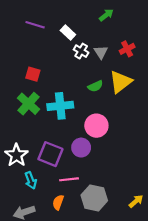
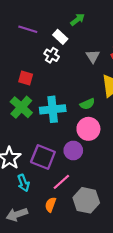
green arrow: (106, 15) -> (78, 19), moved
white cross: (81, 51) -> (52, 55), moved
green semicircle: (95, 86) -> (87, 104), moved
pink line: (69, 179) -> (61, 182), turned -36

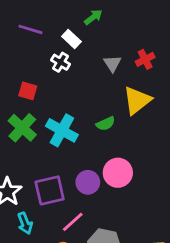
cyan cross: (53, 109) -> (62, 130), turned 35
pink circle: (88, 129) -> (118, 173), moved
purple square: (43, 157) -> (50, 190), turned -35

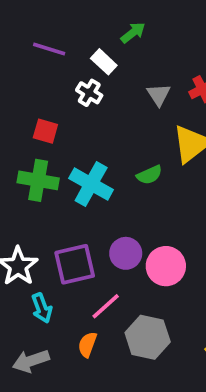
green cross: (22, 128) -> (38, 180), turned -32
pink circle: (118, 173) -> (166, 266), moved

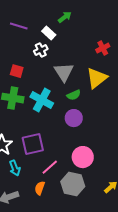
white cross: (89, 93) -> (41, 50), turned 32
gray triangle: (159, 95) -> (64, 72), moved, size x1.5
purple circle: (126, 253) -> (74, 118), moved
pink circle: (166, 266) -> (83, 157), moved

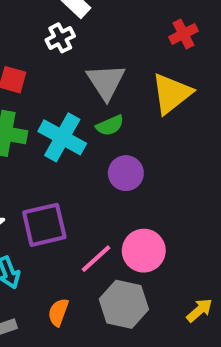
green semicircle: (74, 95) -> (110, 125), moved
pink line: (50, 167) -> (96, 259), moved

